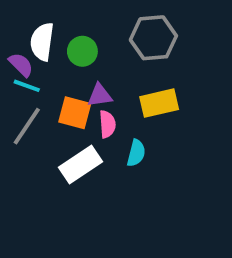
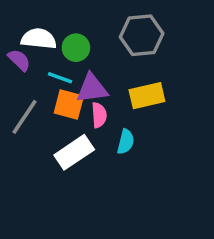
white semicircle: (42, 42) -> (39, 39), turned 88
cyan line: (27, 86) -> (60, 78), moved
purple triangle: (100, 95) -> (92, 88), size x1.4

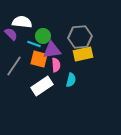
gray hexagon: (142, 35) -> (80, 37), moved
green circle: (76, 48) -> (43, 36), moved

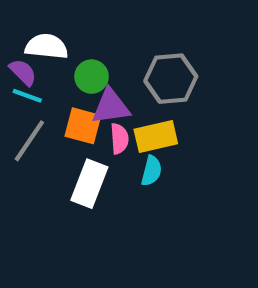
cyan line: (34, 44) -> (27, 96), moved
yellow rectangle: (83, 54) -> (156, 137), moved
white rectangle: (42, 86) -> (89, 184), turned -35

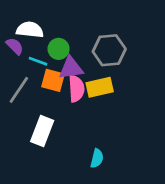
cyan line: (27, 96) -> (38, 61), moved
pink semicircle: (119, 139) -> (76, 89), size x1.4
cyan semicircle: (151, 171) -> (97, 158), moved
white rectangle: (89, 184) -> (42, 131), moved

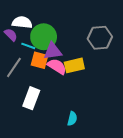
green circle: (59, 49) -> (44, 37), size x1.6
gray hexagon: (109, 50) -> (100, 38), moved
pink semicircle: (76, 89) -> (57, 66), turned -54

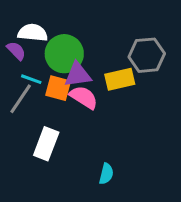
cyan line: (28, 46) -> (31, 79), moved
yellow rectangle: (74, 65) -> (120, 79), moved

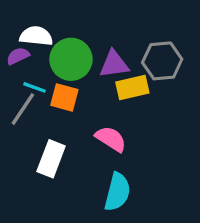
purple semicircle: (16, 51) -> (18, 56), turned -70
purple triangle: (78, 75) -> (114, 64), moved
pink semicircle: (84, 97) -> (111, 139), moved
cyan semicircle: (106, 174) -> (117, 192), size x1.6

